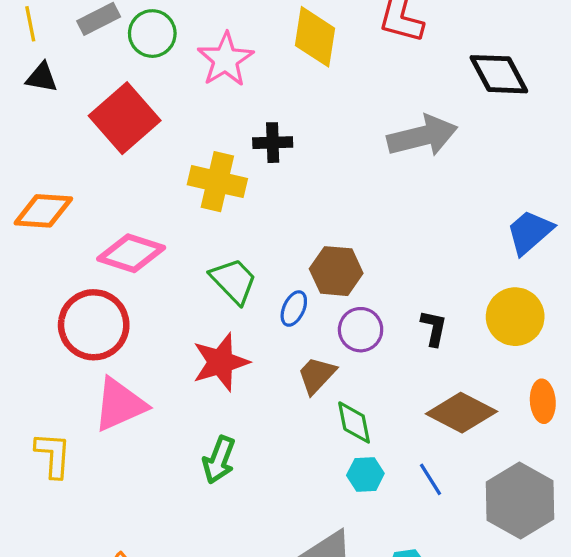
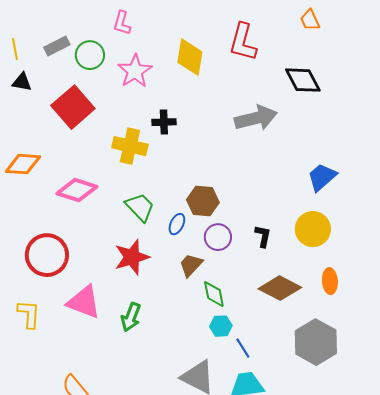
red circle: (94, 325) -> (47, 255), moved
pink triangle: (120, 405) -> (84, 302), moved, turned 45
blue line: (431, 479) -> (243, 348), moved

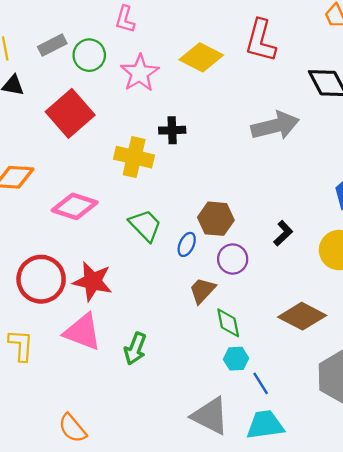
yellow diamond: (190, 57) -> (201, 57), turned -72
black L-shape: (263, 236) -> (283, 233), moved, turned 35
red star: (132, 257) -> (93, 281), moved, turned 30

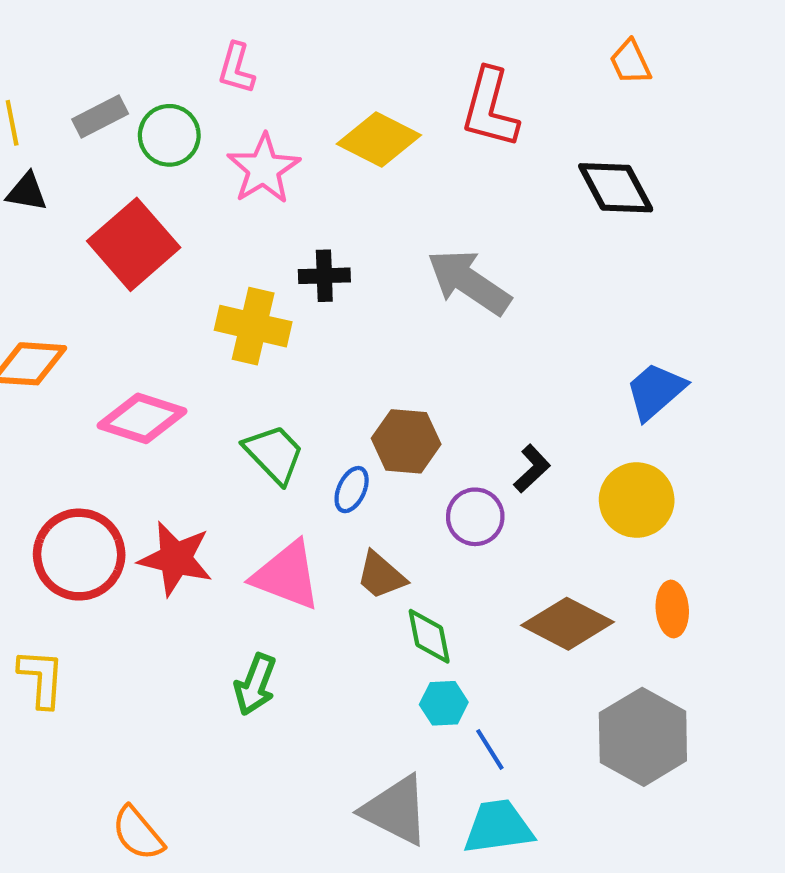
gray arrow: (275, 126) -> (469, 282), moved, turned -132
purple circle: (233, 259) -> (475, 517), moved
brown trapezoid: (202, 290) -> (381, 575), turned -92
pink triangle: (83, 332) -> (287, 575), moved

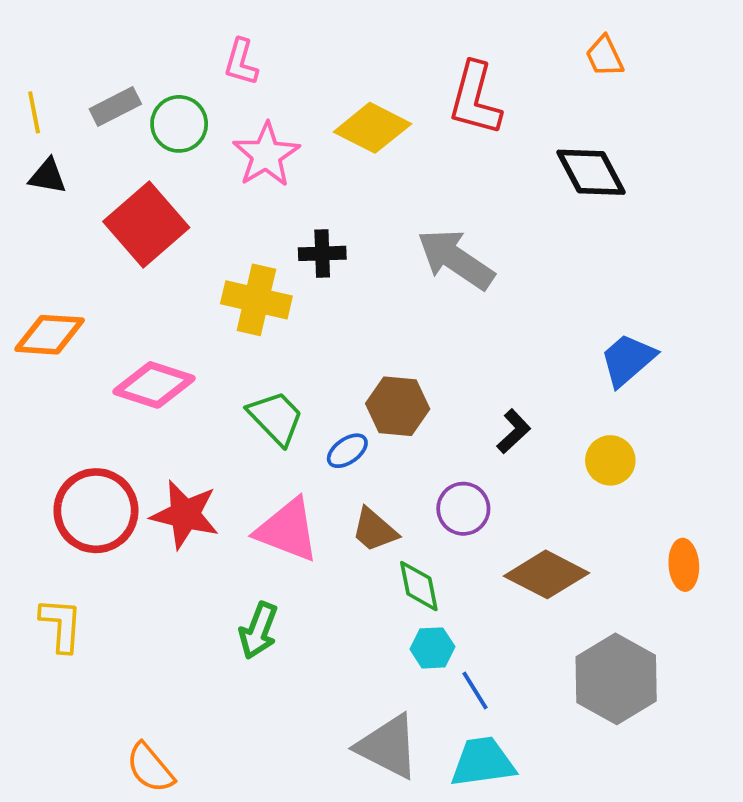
blue ellipse: (352, 490) -> (347, 451), turned 30
yellow circle: (637, 500) -> (610, 460), size x0.7
purple circle: (475, 517) -> (463, 509), moved
orange ellipse: (672, 609) -> (684, 565), moved

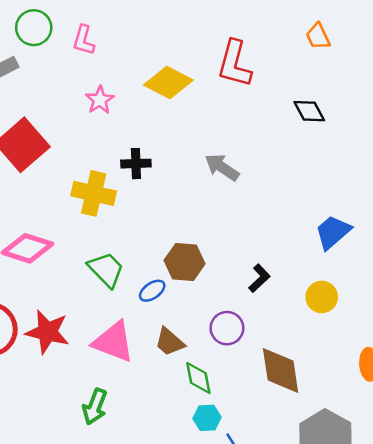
green circle: (179, 124) -> (34, 28), moved
pink star: (266, 155) -> (100, 100), size x0.7
black diamond: (591, 172) -> (309, 111), size x0.7
gray arrow: (456, 259) -> (222, 167), size x0.7
brown diamond: (547, 574) -> (281, 370), turned 54

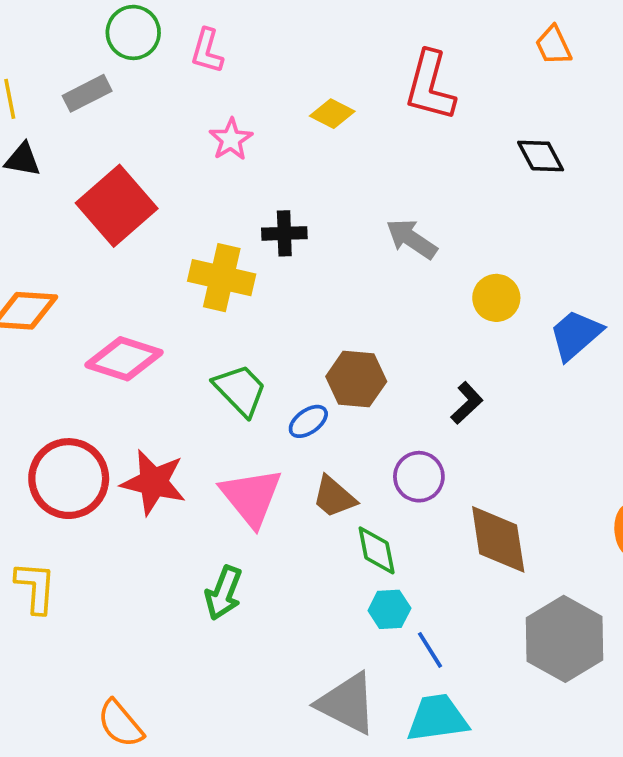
yellow diamond: (168, 83) -> (332, 114), size x0.6
yellow circle: (322, 297) -> (496, 298), moved
pink triangle: (114, 342) -> (251, 497), turned 30

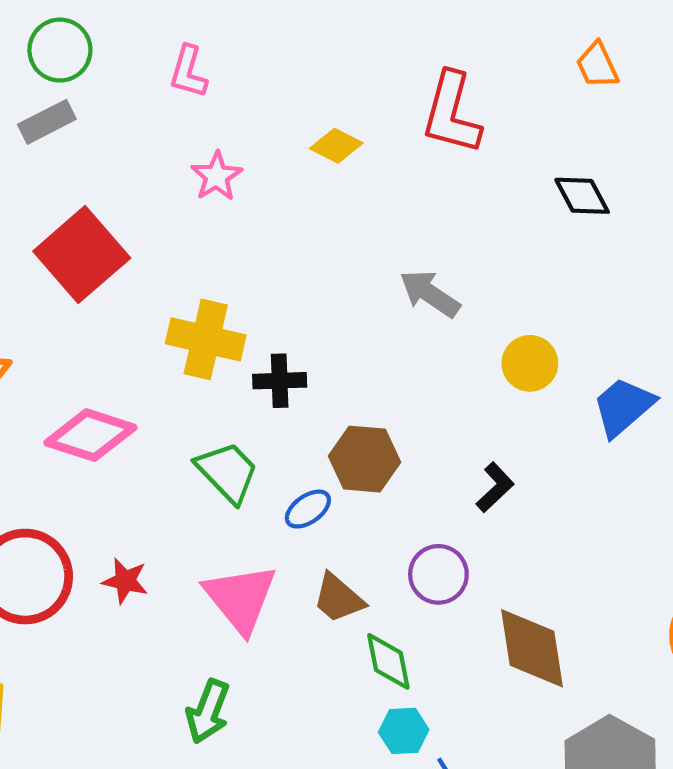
green circle: (133, 32) -> (60, 50), moved
black cross: (284, 233) -> (280, 381), moved
red star: (153, 482) -> (125, 581), size x0.6

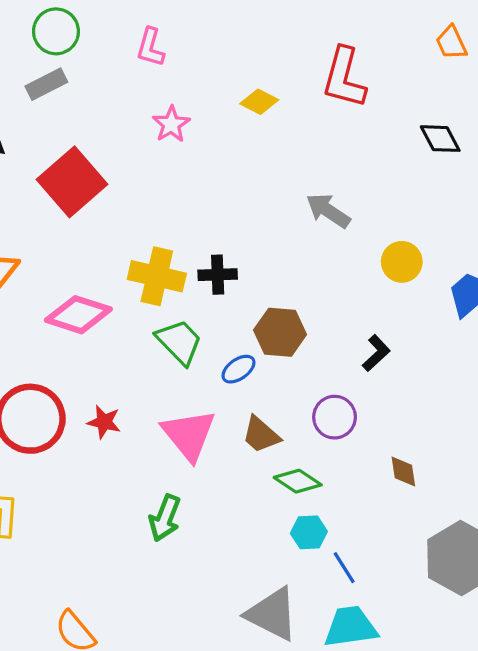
yellow cross: (206, 339) -> (157, 276), moved
brown diamond: (532, 648) -> (403, 472), size x0.5
green diamond: (388, 661) -> (298, 481), turned -45

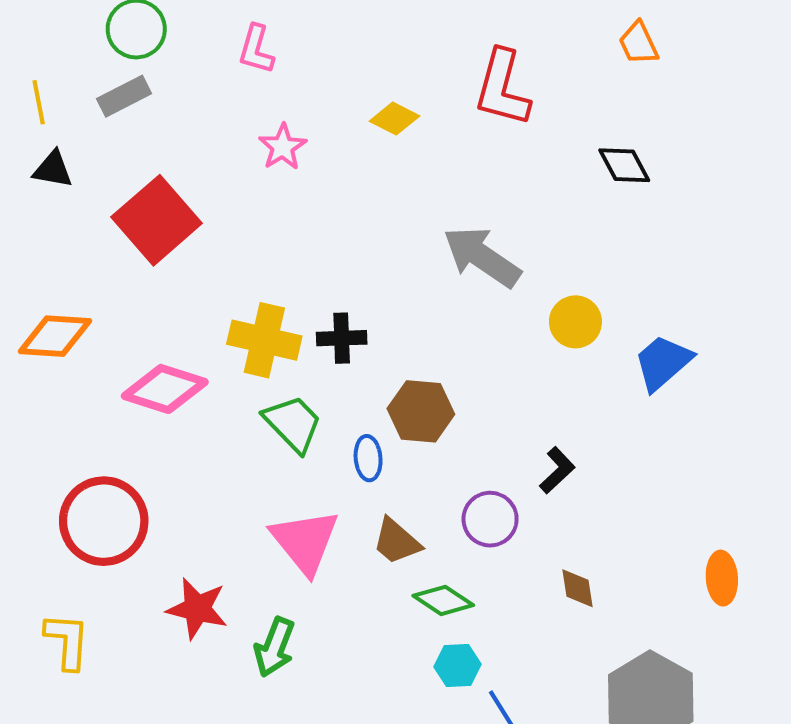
gray arrow: (328, 211) -> (482, 257), size x1.4
black L-shape: (376, 353) -> (557, 470), moved
blue ellipse: (238, 369) -> (368, 458), turned -60
red star: (104, 422) -> (197, 609), moved, size x1.4

